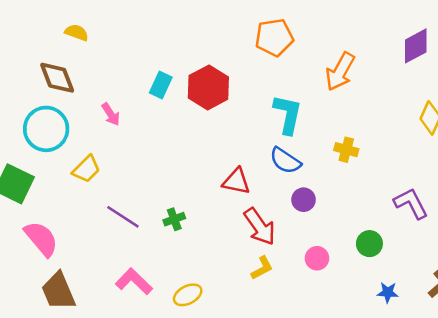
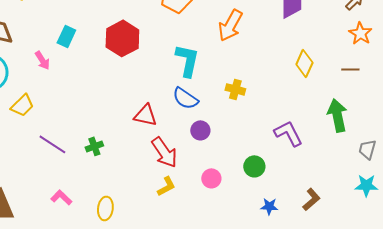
cyan rectangle: (161, 85) -> (66, 36), moved
pink L-shape: (134, 281) -> (61, 197), size x0.7
yellow ellipse: (188, 295) -> (105, 208), turned -55

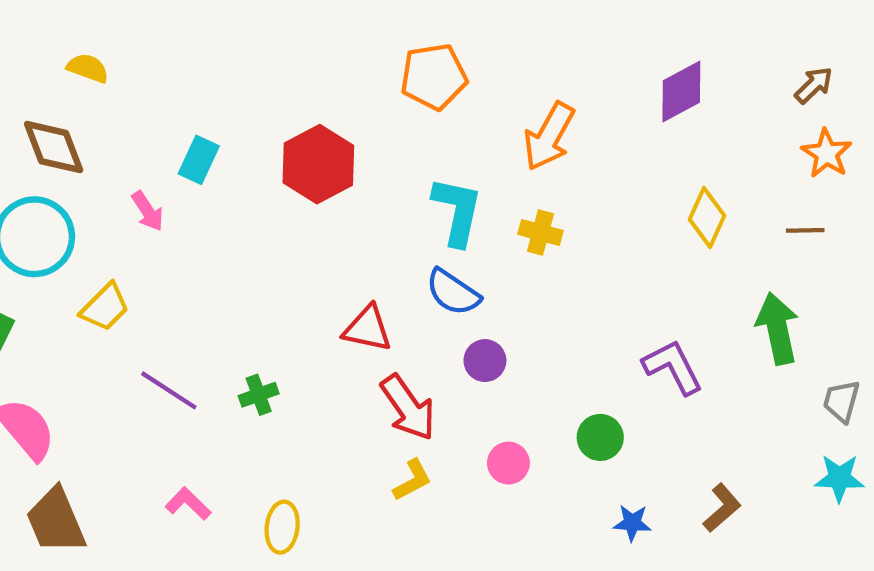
yellow cross: (235, 89) -> (540, 232), moved

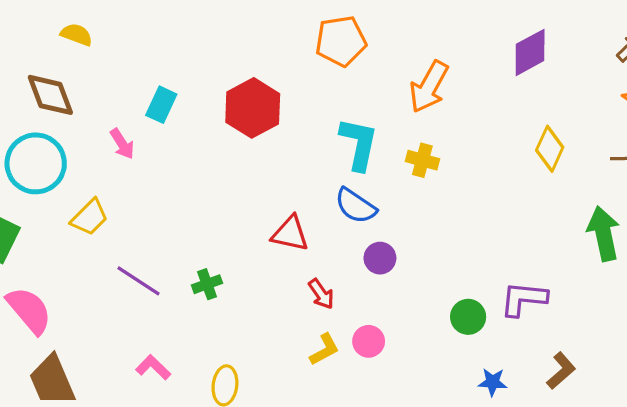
purple L-shape: (673, 367) -> (524, 299), moved, turned -57
red arrow: (408, 408) -> (321, 294), size x0.6
pink circle: (508, 463) -> (369, 341), moved

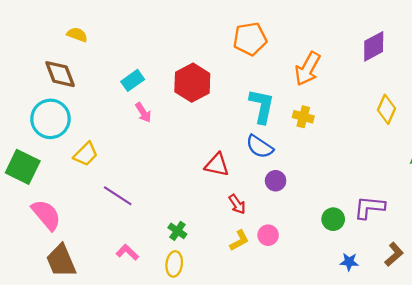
cyan rectangle: (161, 105) -> (133, 80), turned 30
pink arrow: (122, 144) -> (143, 112), moved
green cross: (207, 284) -> (177, 231), moved, turned -36

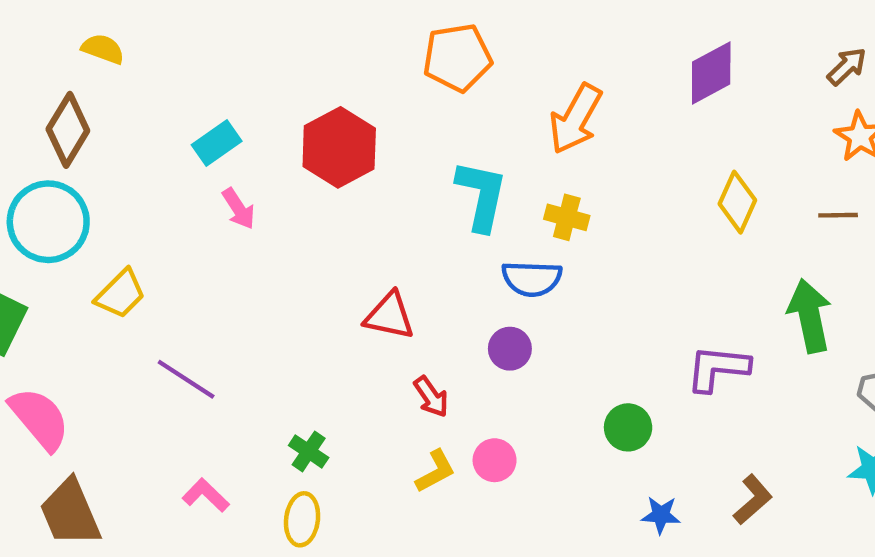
brown diamond: (60, 74) -> (68, 130), turned 52
blue semicircle: (260, 147) -> (532, 279), moved, turned -32
purple L-shape: (369, 207) -> (718, 368), moved

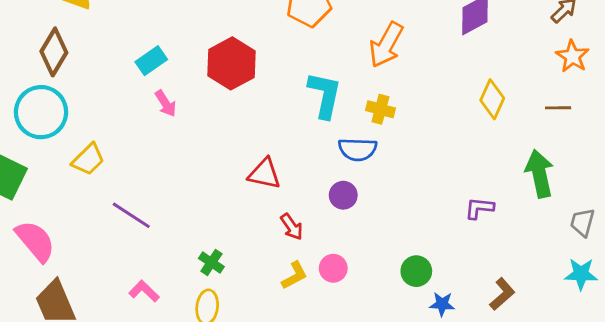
purple L-shape: (718, 368) -> (479, 208), size x0.7
green circle: (628, 427) -> (416, 271), moved

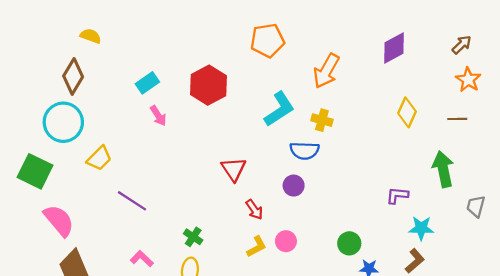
cyan L-shape: (325, 95) -> (279, 109), turned 45
red triangle: (264, 174) -> (234, 169), turned 44
cyan star: (581, 274) -> (421, 228), moved

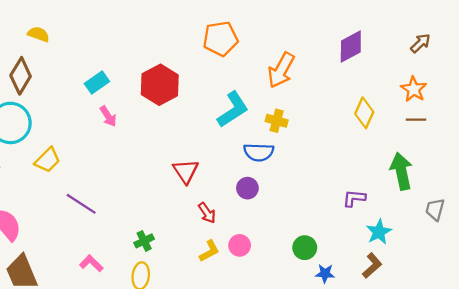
orange star: (468, 80) -> (414, 89), moved
cyan star: (421, 228) -> (379, 232), turned -30
green cross: (193, 237) -> (144, 241), turned 30

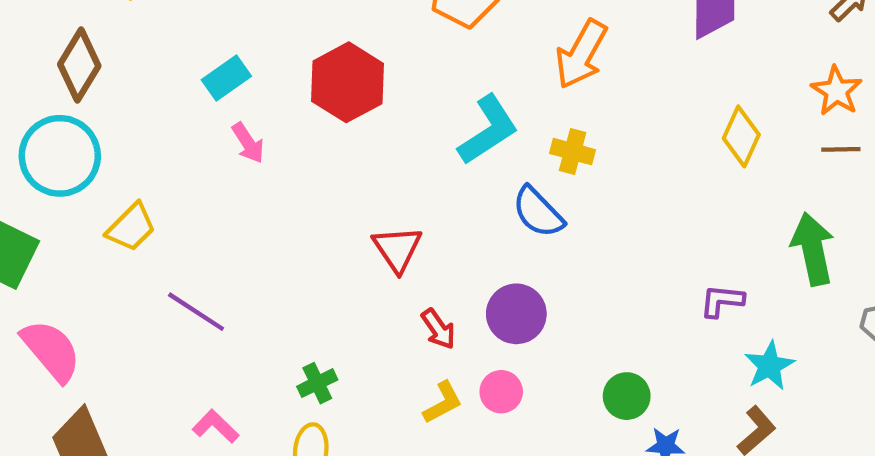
blue semicircle: (259, 152) -> (538, 212), turned 44
purple circle: (247, 188) -> (516, 314), moved, size x1.4

